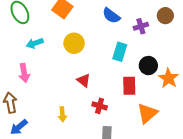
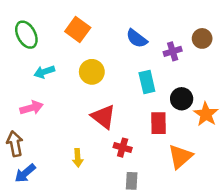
cyan rectangle: (120, 52) -> (147, 82), turned -30
pink arrow: (24, 73) -> (32, 108), turned -96
red triangle: (84, 80) -> (103, 117), size x1.5

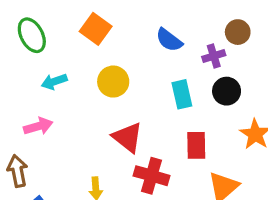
brown circle: (202, 38) -> (238, 32), moved
black circle: (182, 99) -> (227, 91), moved
red cross: (123, 148) -> (152, 176), size x1.5

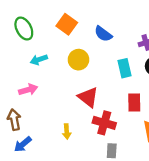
blue semicircle: (169, 40) -> (103, 34), moved

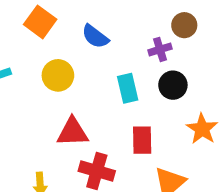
red triangle: (88, 97) -> (73, 132), turned -40

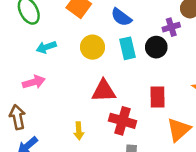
black circle: (173, 85) -> (156, 47), moved
cyan rectangle: (128, 88) -> (128, 48), moved

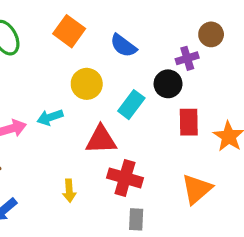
cyan arrow: (46, 47) -> (50, 117), moved
cyan rectangle: (128, 48) -> (131, 105), moved, turned 50
red rectangle: (158, 97) -> (189, 122), moved

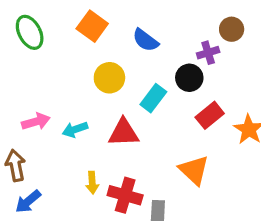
cyan arrow: (50, 117) -> (75, 129), moved
red rectangle: (189, 122) -> (210, 115), turned 52
red cross: (125, 178) -> (125, 195), moved
orange triangle: (197, 189) -> (194, 170), moved, turned -36

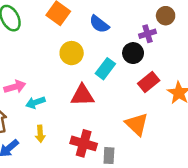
cyan arrow: (75, 129) -> (35, 102), moved
yellow arrow: (92, 183) -> (40, 134), moved

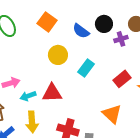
black circle: (133, 53) -> (104, 24), moved
red triangle: (82, 95) -> (52, 93), moved
yellow arrow: (40, 134) -> (32, 122), size x1.5

